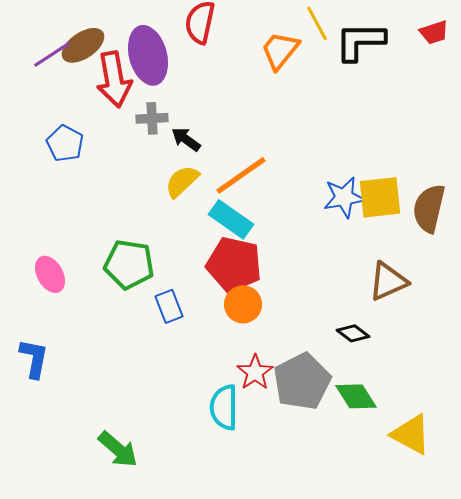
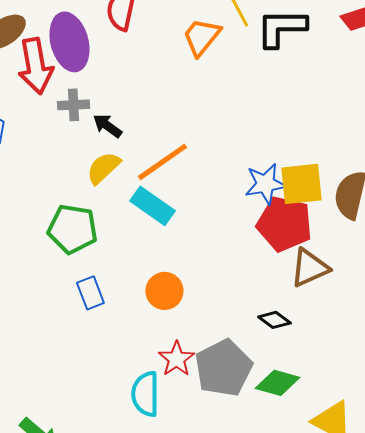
green pentagon: (129, 264) -> (72, 229), moved
red pentagon: (234, 264) -> (284, 224), moved
green diamond: (356, 396) -> (277, 383), turned -42

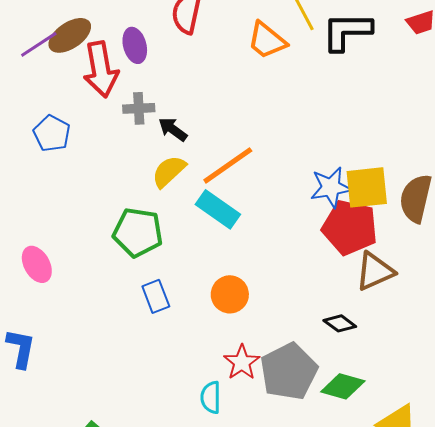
orange trapezoid: (201, 37) -> (267, 40), turned -90
purple ellipse: (69, 42) -> (135, 45), size x0.6
cyan semicircle: (145, 394) -> (211, 397), size x0.7

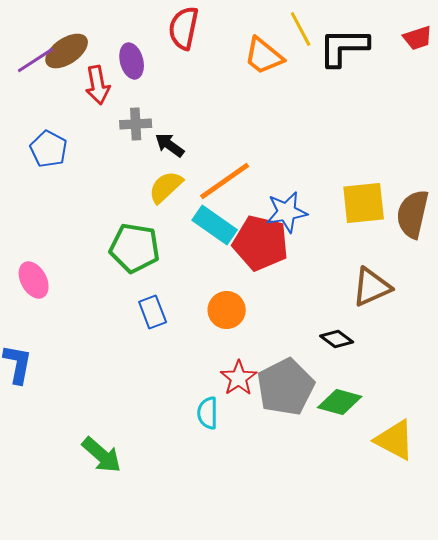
red arrow: (101, 69) -> (98, 85), size x0.7
blue star: (331, 187) -> (287, 212), moved
red pentagon: (350, 227) -> (261, 243), moved

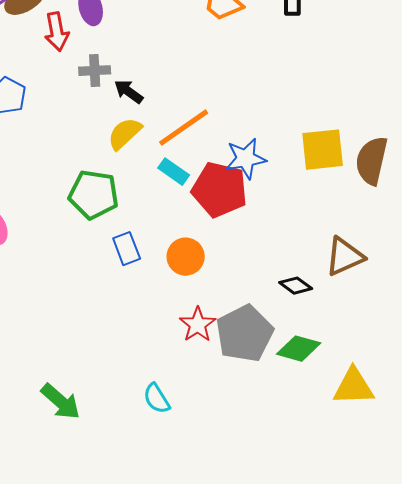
cyan rectangle: (215, 225) -> (174, 172), size x0.7
brown triangle: (372, 287) -> (345, 257), moved
blue rectangle: (153, 312) -> (127, 249), moved
cyan semicircle: (208, 413) -> (157, 399), moved, turned -32
yellow triangle: (395, 440) -> (354, 387), turned -30

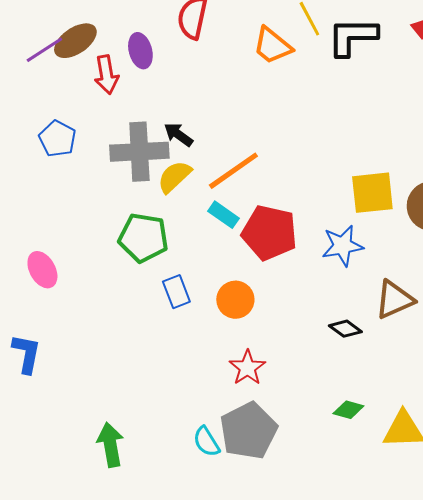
gray cross: (95, 71) -> (139, 152), moved, size x1.8
blue star: (246, 159) -> (342, 246), moved
gray pentagon: (245, 334) -> (248, 431), moved
green diamond: (299, 349) -> (348, 410), moved, size x0.7
green arrow: (61, 402) -> (110, 445), turned -141

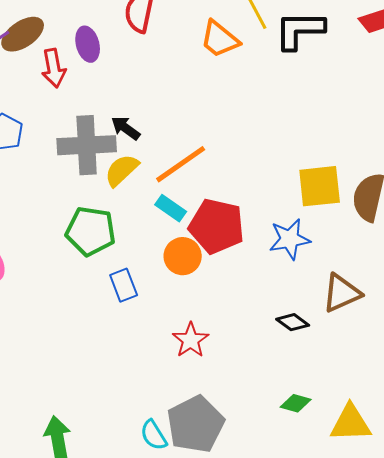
orange circle: (235, 300) -> (183, 256), moved
red star: (247, 368) -> (191, 340), moved

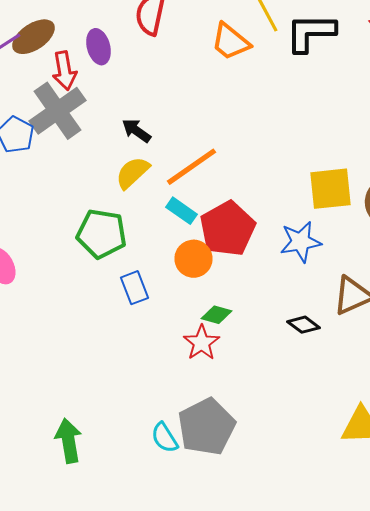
gray cross: (87, 145) -> (58, 111), moved, turned -32
red pentagon: (217, 226) -> (228, 229), turned 30
green diamond: (296, 403) -> (216, 315), moved

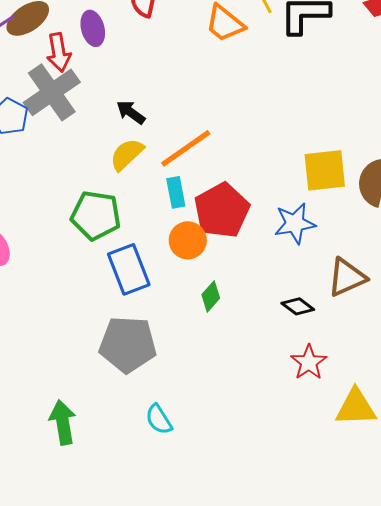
cyan rectangle: (182, 211) -> (176, 192), turned 44
blue rectangle: (134, 288) -> (129, 269), size x1.5
green diamond: (216, 315) -> (211, 296), turned -64
red star: (202, 343) -> (309, 362), moved
gray pentagon: (206, 427) -> (128, 344), moved, turned 30

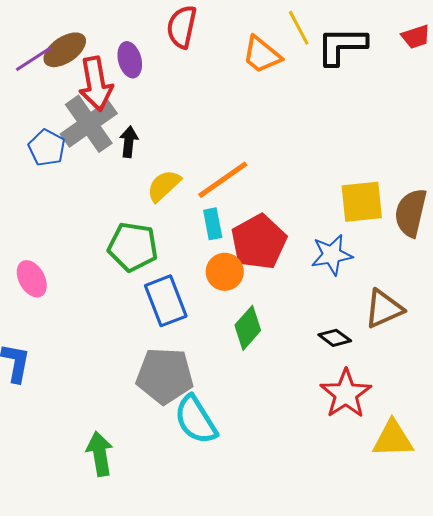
red arrow: (59, 52) -> (96, 84), size x1.4
black arrow: (131, 112) -> (129, 142), moved, turned 60
green diamond: (211, 296) -> (248, 328), size x1.4
red star: (309, 362) -> (346, 394), size x1.4
cyan semicircle: (159, 419) -> (196, 420), moved, size x1.6

